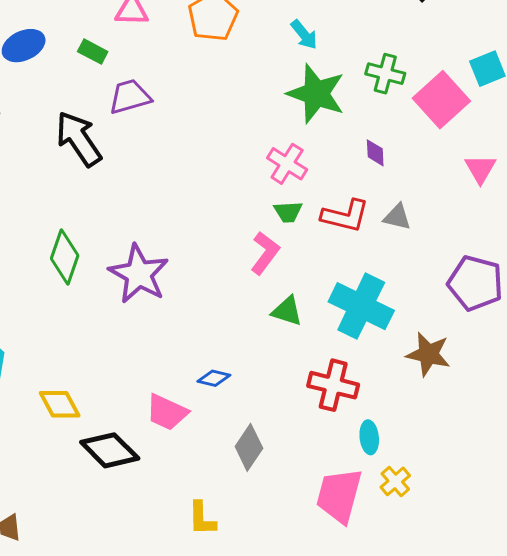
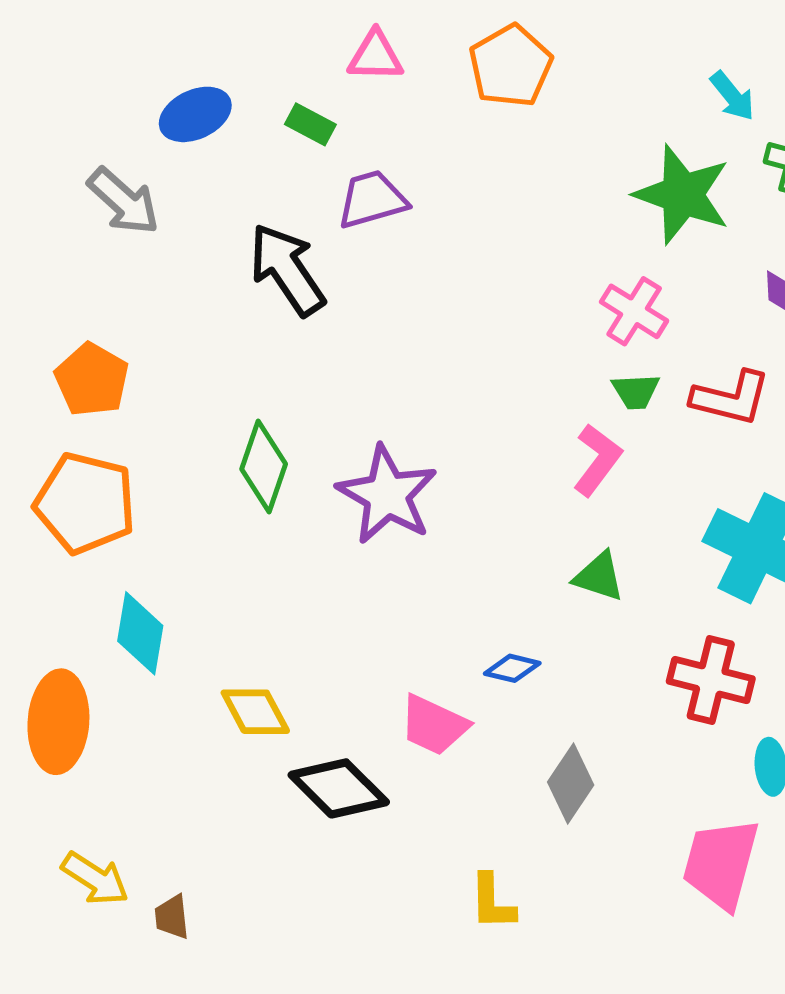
cyan arrow: (304, 35) -> (732, 96), moved
green triangle: (287, 311) -> (599, 577), moved

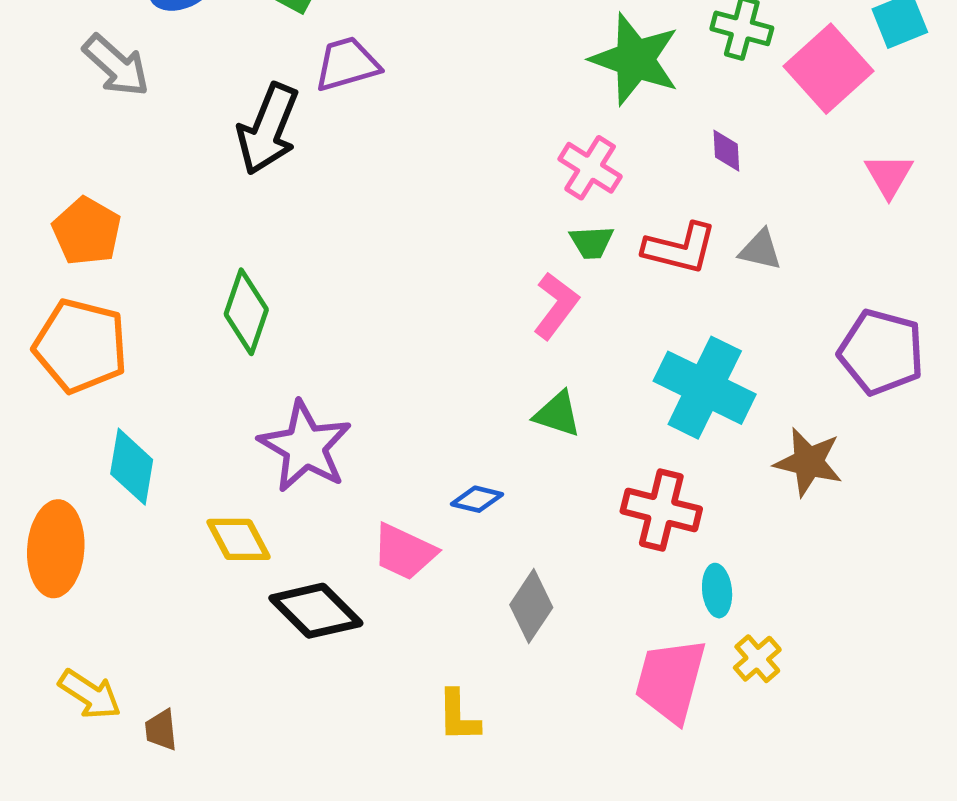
black arrow: (287, 270) -> (268, 129), turned -124
purple star: (387, 495) -> (305, 447), moved

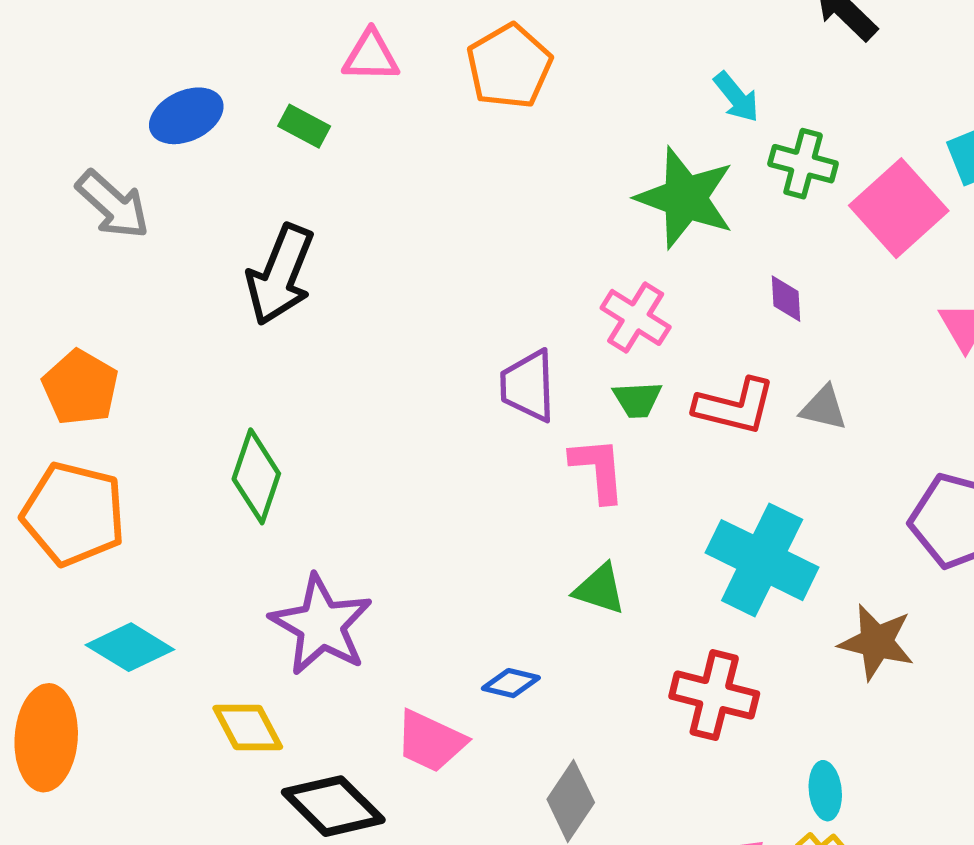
purple trapezoid: (347, 64) -> (528, 386), moved, turned -76
pink L-shape: (556, 306) -> (598, 470), turned -42
cyan diamond: (132, 467) -> (130, 647), turned -68
cyan ellipse: (717, 591) -> (825, 791), moved

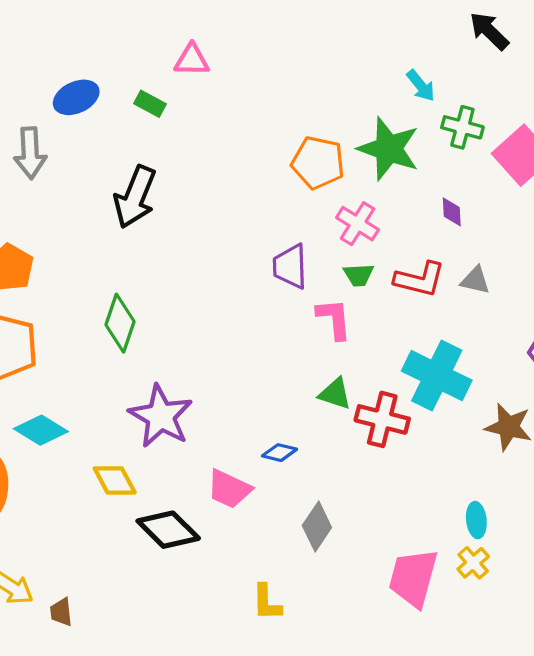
orange pentagon: (509, 66) -> (318, 163), moved, turned -30
gray arrow: (113, 205) -> (30, 153), turned 45
red cross: (714, 695) -> (382, 419), moved

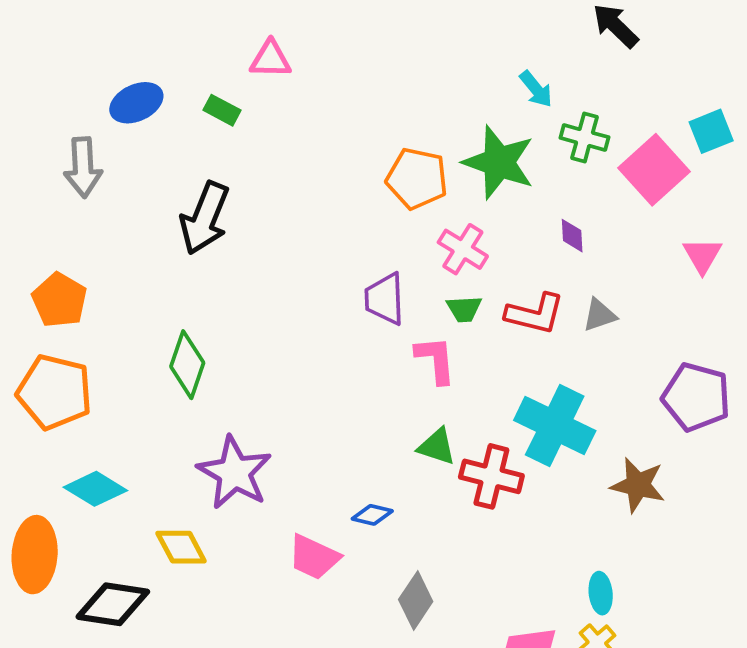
gray triangle: (475, 280) -> (599, 315), turned -32
black diamond: (168, 530) -> (113, 604), moved, turned -36

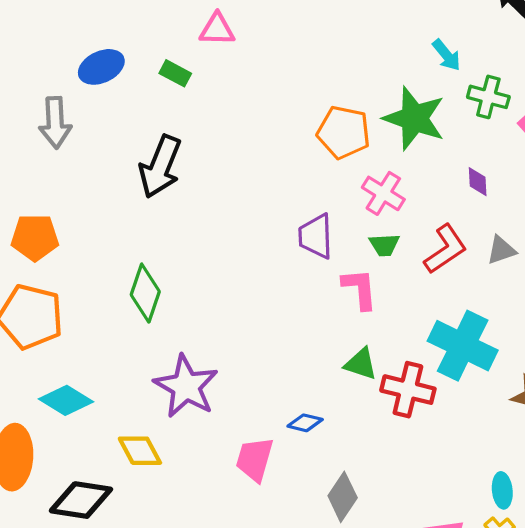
orange pentagon: (59, 300) -> (35, 237), turned -30
red L-shape: (535, 314) -> (445, 249), turned -48
pink trapezoid: (314, 557) -> (255, 459), turned 81

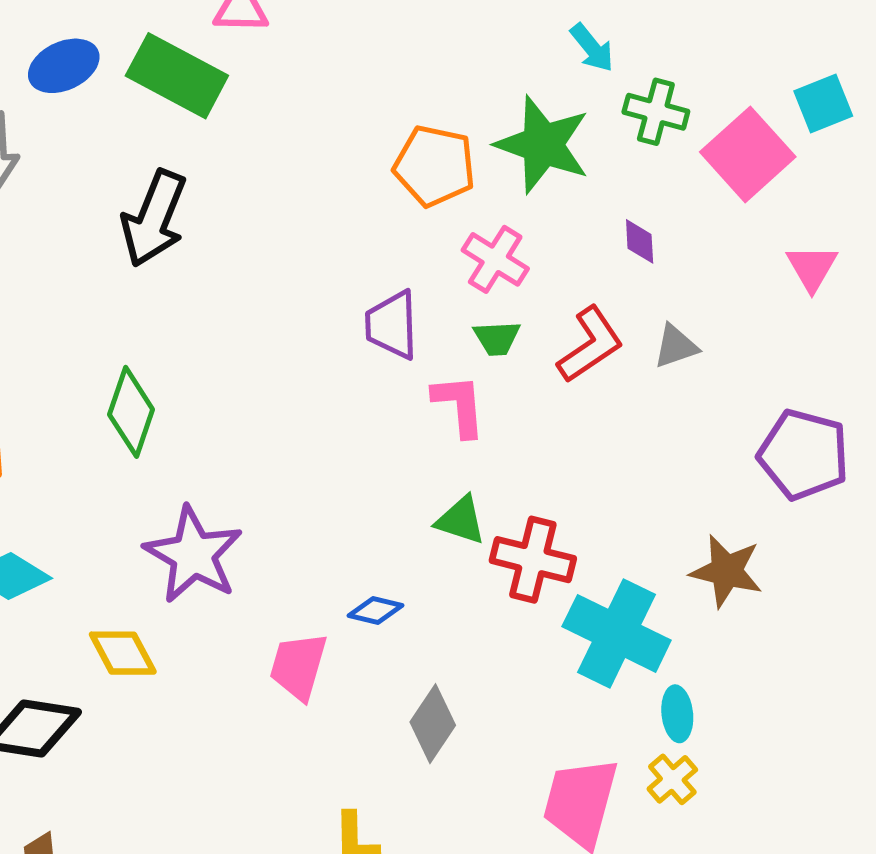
green rectangle: (175, 73) -> (177, 76), size x2.0
cyan cross: (463, 346) -> (617, 633), moved

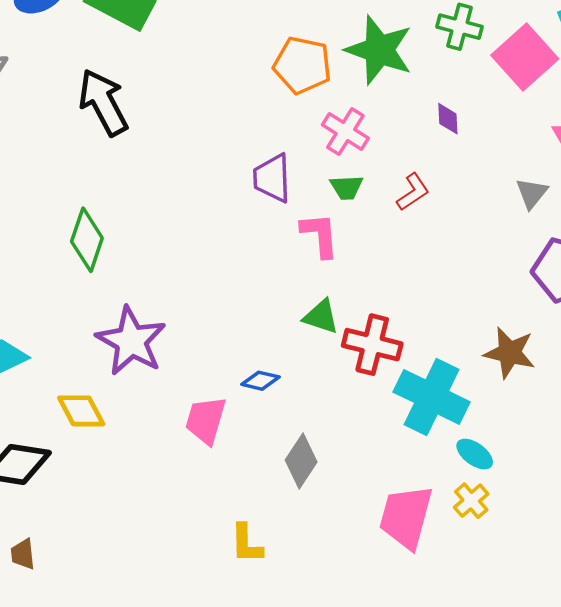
black arrow: (154, 218) -> (103, 102), turned 130
red L-shape: (590, 345) -> (413, 192), size x0.7
gray triangle: (676, 346) -> (532, 193), moved, turned -32
cyan ellipse: (677, 714) -> (475, 454), turned -48

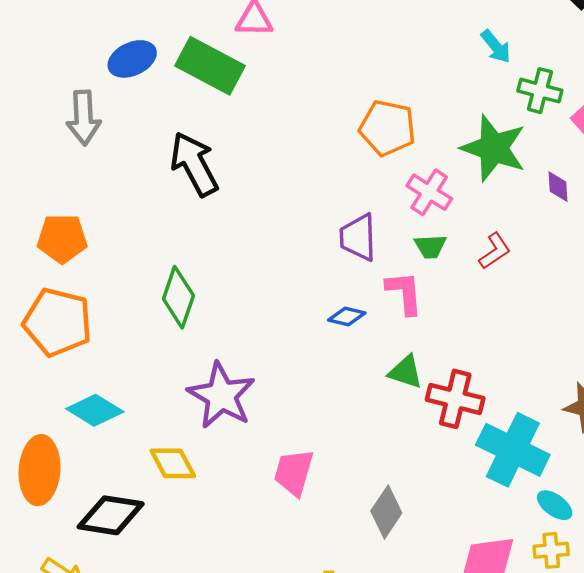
green star: (379, 50) -> (494, 148), moved
purple diamond: (448, 119) -> (558, 187), moved
blue diamond: (260, 381) -> (347, 317), moved
yellow cross: (471, 501) -> (551, 550), turned 36

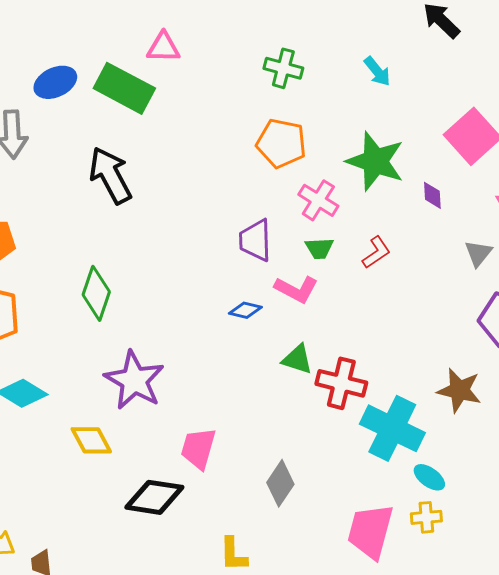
green cross: (540, 91) -> (283, 68), moved
pink L-shape: (404, 293) -> (296, 289), turned 123
black diamond: (111, 515) -> (154, 497), moved

